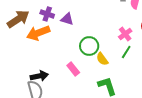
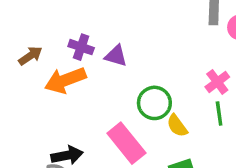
brown arrow: (18, 19) -> (30, 56), size x0.6
green line: (126, 52) -> (219, 113), turned -40
pink rectangle: (73, 69) -> (126, 143), size x1.6

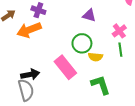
purple triangle: (116, 56) -> (89, 15), moved
yellow semicircle: (177, 126) -> (95, 57), turned -48

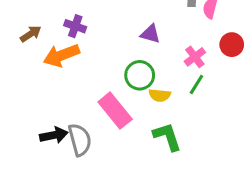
green line: (120, 50) -> (196, 84), turned 40
black arrow: (30, 74) -> (54, 135), moved
gray semicircle: (26, 90) -> (80, 140), moved

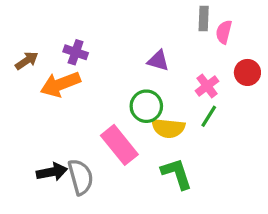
yellow semicircle: (160, 95) -> (168, 128), size x1.4

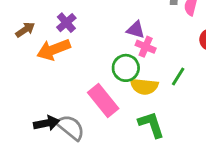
purple cross: (76, 52) -> (66, 23), turned 30
pink cross: (207, 86) -> (146, 47), moved, turned -30
gray semicircle: (81, 177) -> (71, 127), turned -36

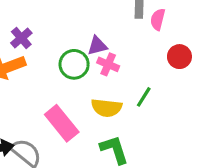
purple triangle: (136, 30) -> (97, 46), turned -30
green circle: (126, 68) -> (74, 64), moved

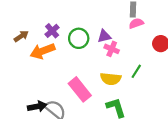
pink semicircle: (158, 19) -> (136, 23), moved, turned 56
green circle: (74, 64) -> (79, 38), moved

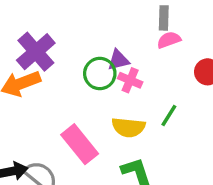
purple cross: (52, 31) -> (36, 52), size x1.6
green circle: (79, 38) -> (100, 74), moved

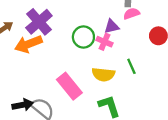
purple triangle: (118, 60) -> (112, 26), moved
green line: (169, 116) -> (131, 66), turned -56

